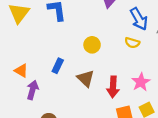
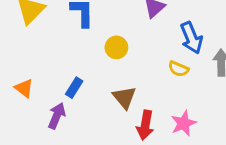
yellow circle: (92, 45) -> (116, 47), moved
brown triangle: (86, 78) -> (124, 97), moved
purple arrow: (32, 90) -> (57, 116), moved

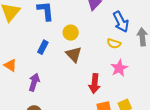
blue rectangle: (74, 88) -> (43, 47), moved
brown triangle: (124, 97) -> (74, 54), moved
pink star: (183, 123) -> (119, 68), moved

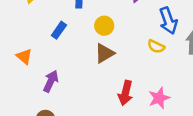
blue rectangle: (43, 47) -> (59, 30), moved
brown triangle: (74, 54) -> (104, 53), turned 36
pink star: (119, 68) -> (159, 98), moved

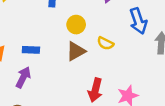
blue rectangle: (59, 30) -> (31, 50), moved, turned 56
yellow semicircle: (156, 46) -> (105, 43), moved

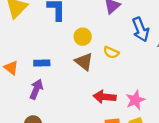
brown triangle: (76, 51) -> (84, 62), turned -48
red arrow: (95, 90) -> (105, 97), turned 85

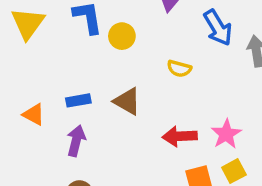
yellow circle: (83, 37) -> (122, 36), moved
brown triangle: (84, 62) -> (127, 101), moved

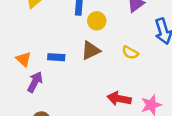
brown triangle: (127, 101) -> (91, 50), moved, turned 50
purple arrow: (76, 141) -> (35, 82), moved

